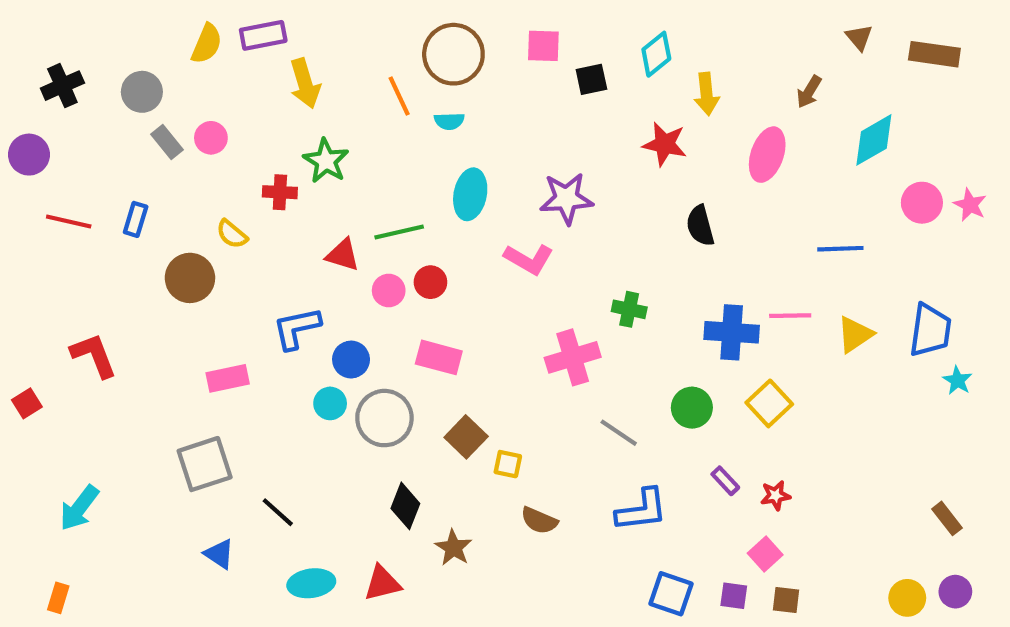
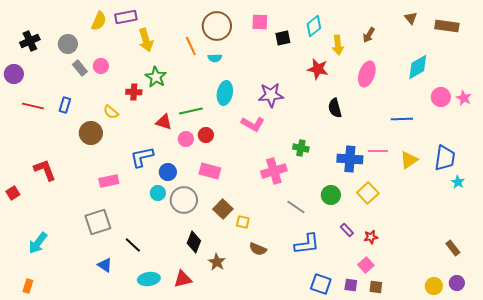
brown arrow: (809, 92) -> (369, 35), moved

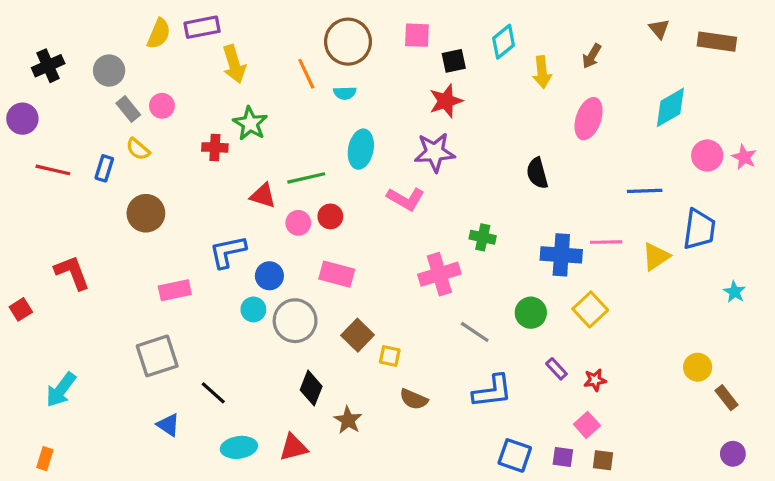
red star: (318, 69) -> (446, 101), moved, turned -30
yellow semicircle: (111, 112) -> (138, 149), moved
blue trapezoid: (445, 158) -> (699, 229), moved
yellow circle: (434, 286) -> (698, 367), moved

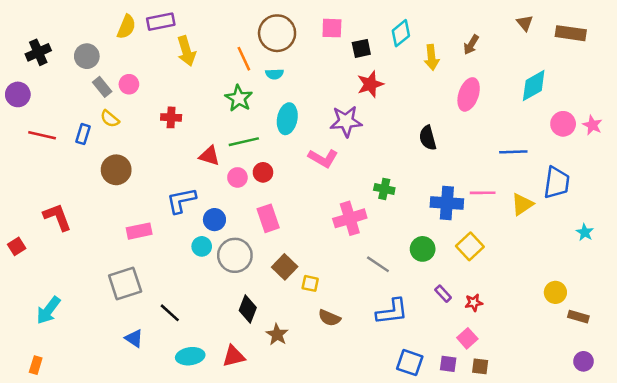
red star: (446, 101) -> (370, 84), moved
green star: (250, 123) -> (239, 98), moved
pink rectangle: (337, 274) -> (268, 218), turned 56
brown rectangle: (726, 398) -> (578, 317), turned -36

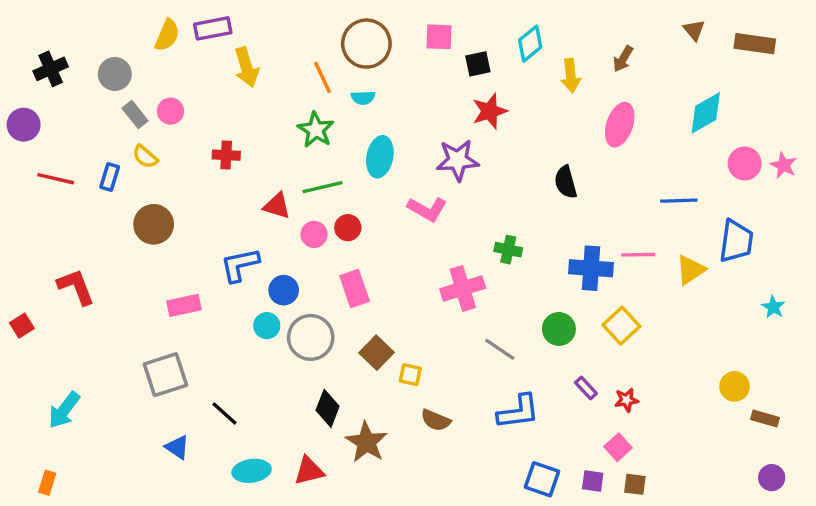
brown star: (277, 335) -> (366, 442), size x1.4

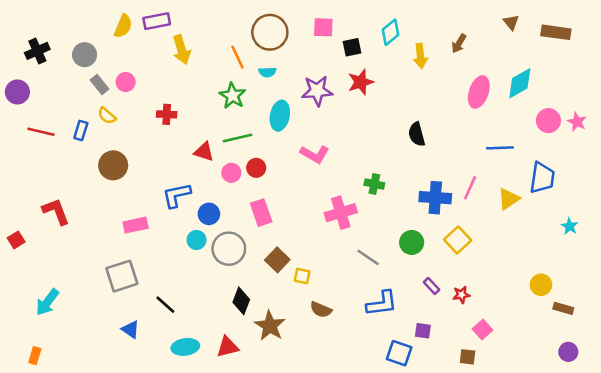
pink ellipse: (620, 125) -> (479, 92), moved
purple star: (458, 160) -> (317, 91), moved
pink line: (638, 255) -> (470, 188), turned -65
pink square: (618, 447) -> (483, 330), moved
purple square: (593, 481) -> (423, 331), moved

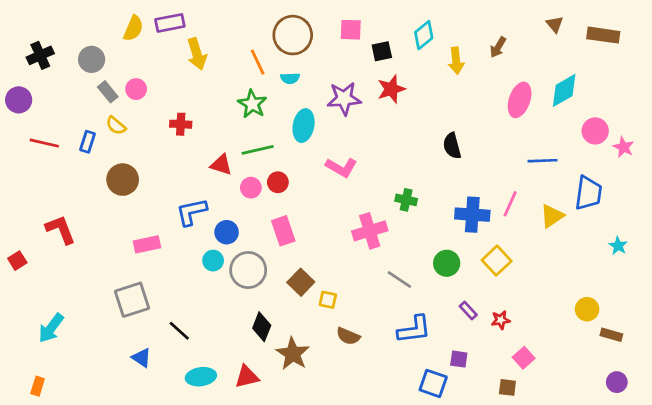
pink star: (577, 122) -> (624, 147), moved

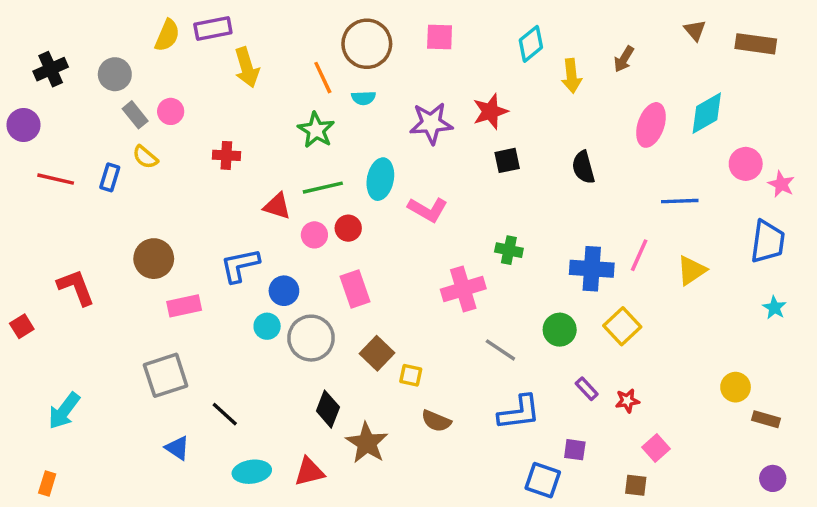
black square: (382, 51) -> (507, 160), moved
cyan ellipse: (304, 126) -> (380, 179), moved
black semicircle: (452, 146) -> (583, 167), moved
brown circle: (123, 180) -> (154, 259), moved
blue trapezoid: (588, 193) -> (768, 242), moved

